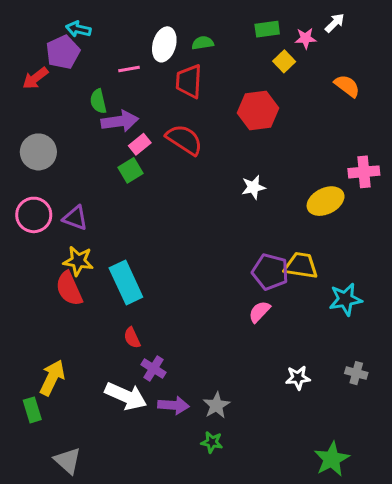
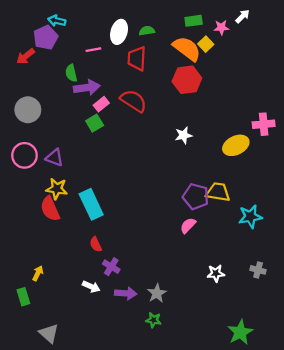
orange semicircle: (347, 86) -> (187, 49), moved, size x1.5
yellow arrow: (52, 378) -> (38, 273), size x0.6
white arrow: (126, 396) -> (91, 287), size x0.6

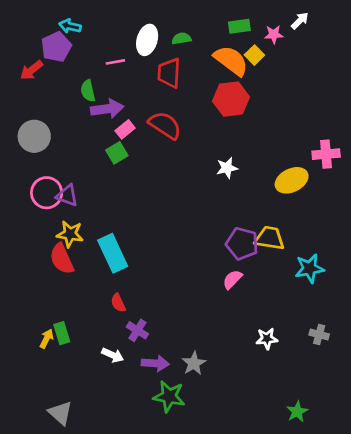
pink circle: (24, 155) -> (47, 193), moved
green rectangle: (23, 297) -> (62, 333), moved
green star: (154, 320) -> (169, 396), moved, size x1.6
green star: (240, 332) -> (297, 412), size x0.7

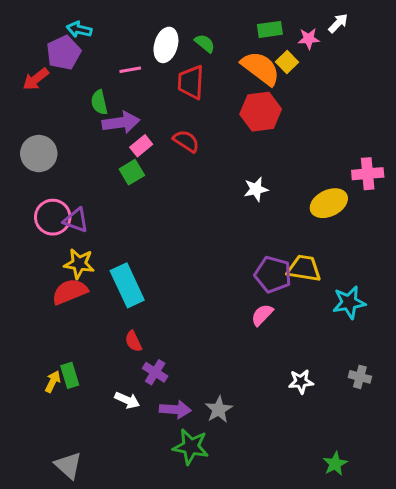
green semicircle: (181, 39) -> (205, 43), turned 48
red semicircle: (165, 125) -> (186, 141), size x0.7
red semicircle: (62, 259) -> (70, 292), turned 92

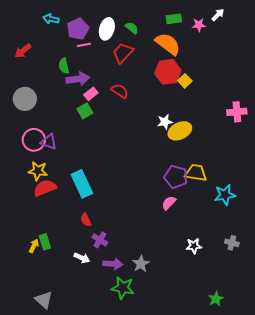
purple pentagon: (64, 53) -> (78, 29), moved
yellow square: (287, 62) -> (185, 81), moved
red trapezoid: (191, 82) -> (123, 53), turned 40
yellow ellipse: (329, 203) -> (180, 131), moved
yellow star: (79, 264) -> (38, 171), moved

